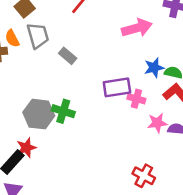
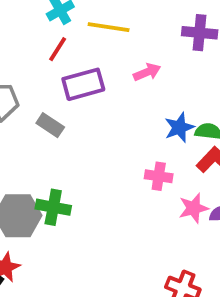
pink arrow: (137, 28) -> (147, 72), size x0.6
purple rectangle: (117, 87) -> (83, 84), moved

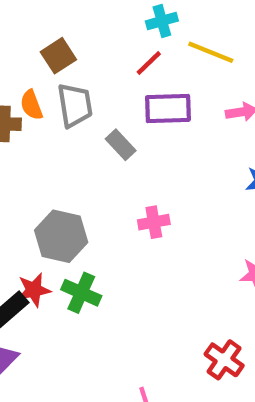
pink cross: (159, 176) -> (154, 222), moved, turned -32
green cross: (53, 207) -> (81, 293), moved

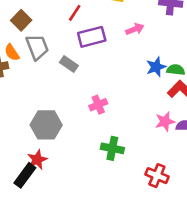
green cross: (81, 293) -> (112, 148), moved

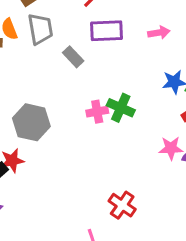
green cross: (112, 148) -> (121, 108), moved
red cross: (157, 176) -> (122, 205), moved

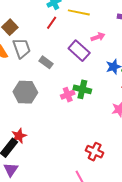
purple rectangle: (107, 31) -> (79, 51), moved, turned 55
gray hexagon: (31, 122) -> (25, 92), moved

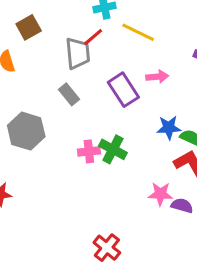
gray trapezoid: (22, 48) -> (78, 53), moved

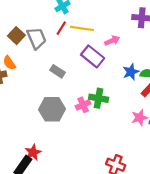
yellow line: (138, 32) -> (82, 28), moved
gray trapezoid: (78, 53) -> (36, 38), moved
gray hexagon: (26, 131) -> (52, 109), moved

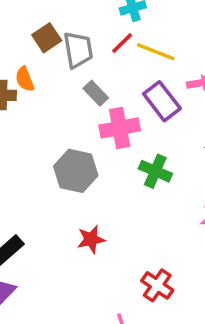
gray rectangle: (58, 71) -> (96, 93), moved
pink cross: (83, 105) -> (120, 128), moved, size x1.5
red star: (33, 152) -> (91, 239), moved

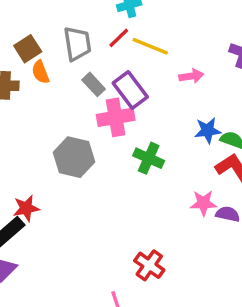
brown square: (47, 38) -> (28, 49), moved
orange semicircle: (25, 79) -> (40, 72), moved
purple rectangle: (162, 101) -> (130, 90), moved
red star: (91, 239) -> (26, 208), moved

